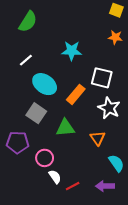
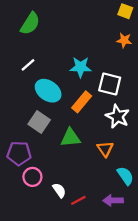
cyan star: (72, 51) -> (81, 67), moved
pink circle: (45, 158) -> (32, 177), moved

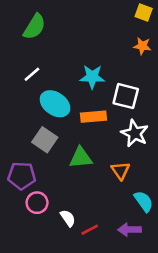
orange rectangle: (82, 102) -> (94, 117), turned 45

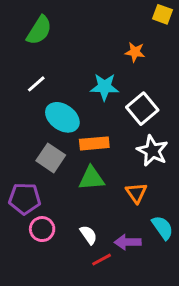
orange star: (142, 46) -> (135, 52), moved
white square: (126, 96) -> (142, 109), turned 36
orange rectangle: (94, 117) -> (94, 143), moved
white semicircle: (68, 218) -> (89, 235), moved
purple arrow: (130, 230) -> (128, 242), moved

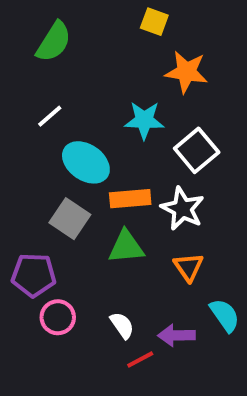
yellow square: (163, 14) -> (154, 22), moved
orange star: (135, 52) -> (186, 72), size x1.5
white star: (152, 151) -> (182, 209), moved

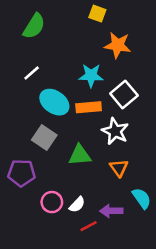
orange rectangle: (130, 199) -> (89, 107), moved
pink circle: (58, 317) -> (52, 202), moved
white semicircle: (122, 325) -> (77, 205), turned 78

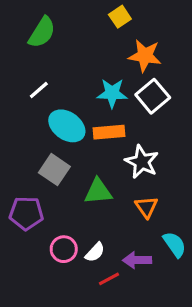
yellow square: (97, 14) -> (120, 17), turned 36
white square: (124, 95) -> (153, 96), moved

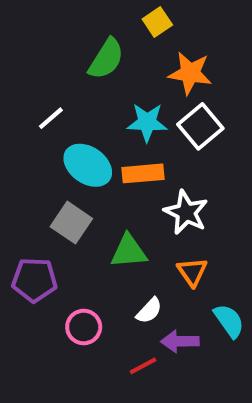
green semicircle: (42, 32) -> (106, 59), moved
white semicircle: (95, 252) -> (149, 311), moved

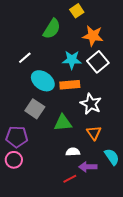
white semicircle: (149, 311) -> (73, 152), turned -136
pink circle: (84, 327) -> (14, 160), moved

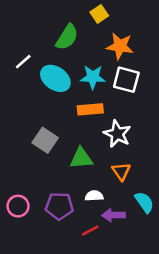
white line: (25, 58) -> (23, 62), moved
white square: (98, 62) -> (126, 80), turned -35
cyan ellipse: (43, 81) -> (55, 78), moved
purple pentagon: (17, 137) -> (59, 206), moved

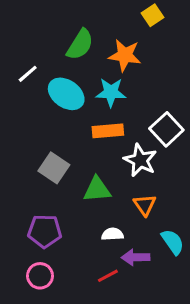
yellow square: (99, 14) -> (153, 15), moved
orange star: (120, 46) -> (125, 55), moved
white square: (126, 80) -> (166, 129), moved, turned 32
pink circle: (18, 206) -> (40, 276), moved
purple pentagon: (59, 206) -> (45, 231), moved

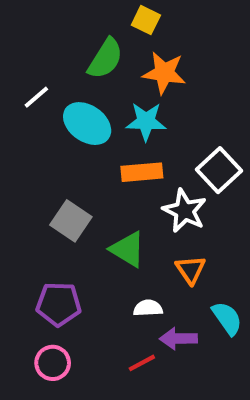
yellow square: (153, 15) -> (146, 20), moved, turned -30
green triangle: (97, 189) -> (128, 249), turned 36

